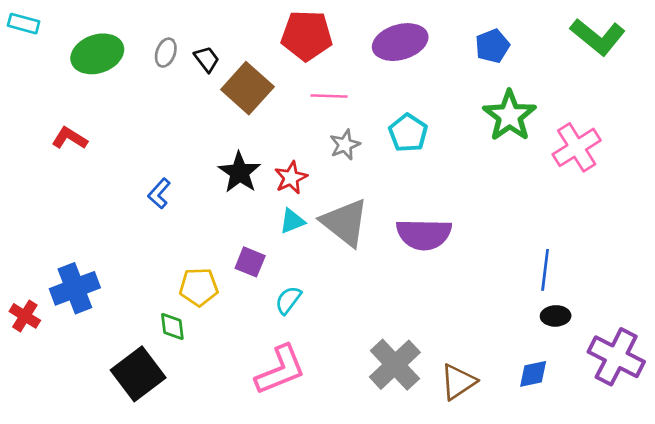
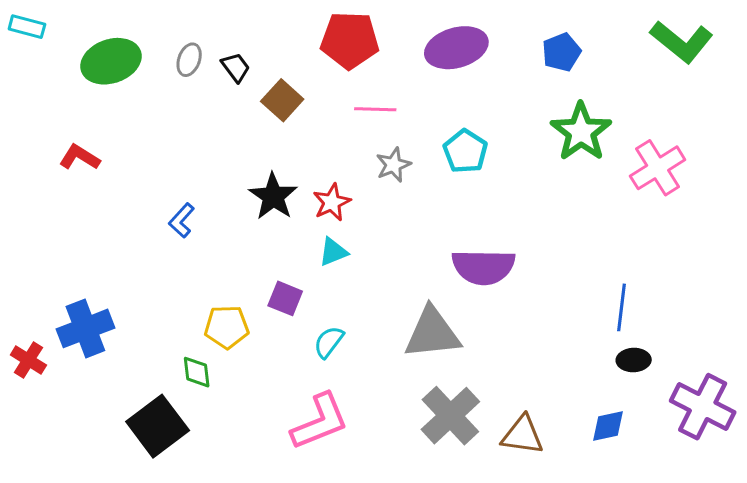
brown square: (247, 88) -> (282, 100), size x0.7
gray triangle: (345, 222) -> (432, 333), moved, turned -44
brown triangle: (458, 382) -> (522, 435), turned 42

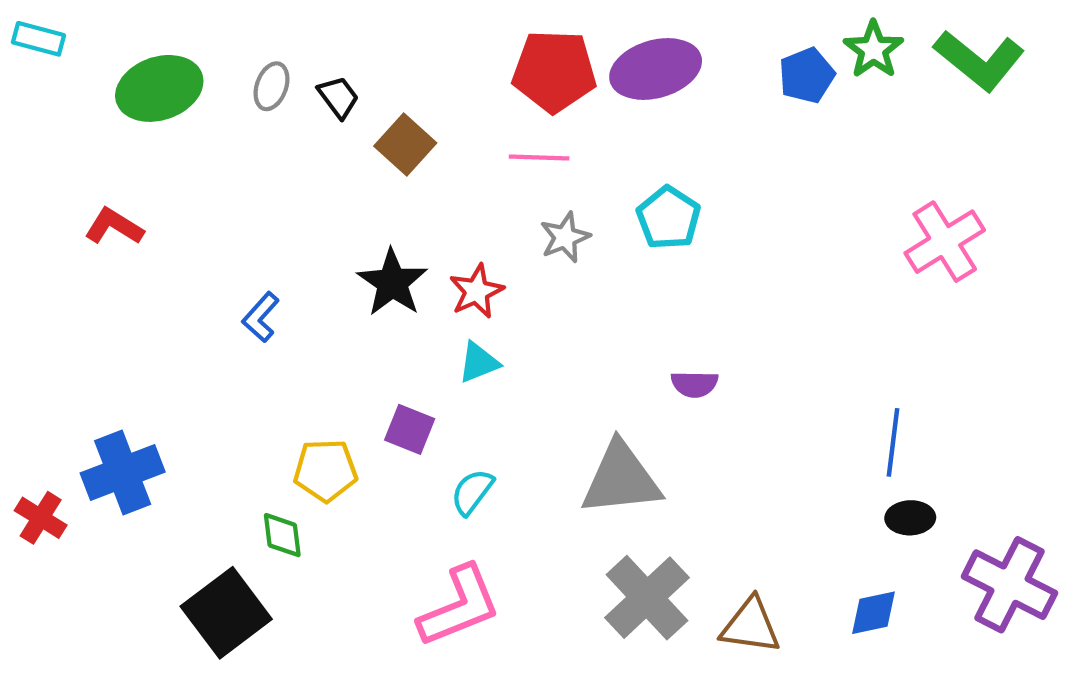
red pentagon: (350, 40) -> (554, 71), moved
green star: (581, 132) -> (874, 50), moved, size x0.7
purple semicircle: (483, 267) -> (694, 384), size x0.5

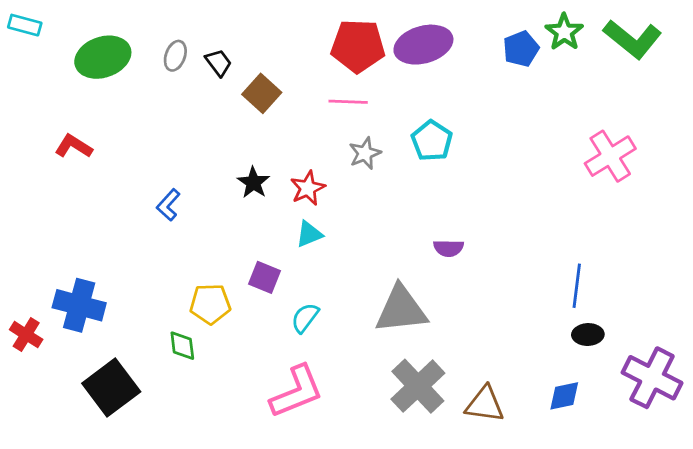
black star: (392, 283) -> (253, 183), size x0.7
blue cross: (123, 473) -> (79, 305), turned 36
black square: (226, 613) -> (111, 387), moved

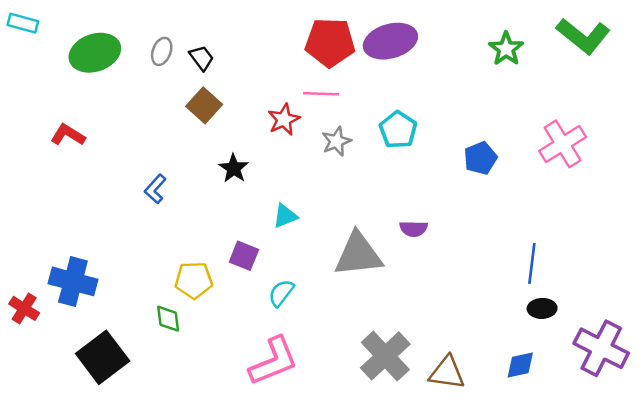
green star: (564, 32) -> (506, 49), moved
blue pentagon: (521, 49) -> (480, 158), moved
brown square: (262, 93) -> (204, 105), moved
red star: (308, 188) -> (284, 120), moved
gray triangle: (401, 309) -> (358, 254), moved

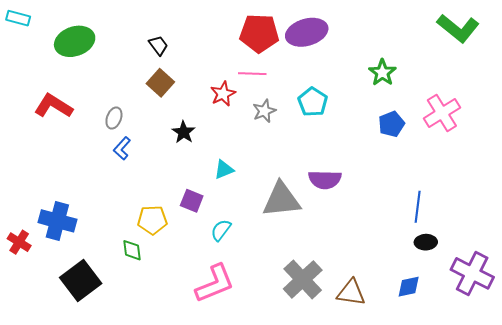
green star: (506, 49) -> (382, 73), moved
gray ellipse: (162, 51) -> (114, 118), moved
red L-shape: (68, 135) -> (53, 106), size x1.4
blue pentagon: (480, 158) -> (391, 124), moved
purple semicircle: (414, 229) -> (325, 180), size x1.5

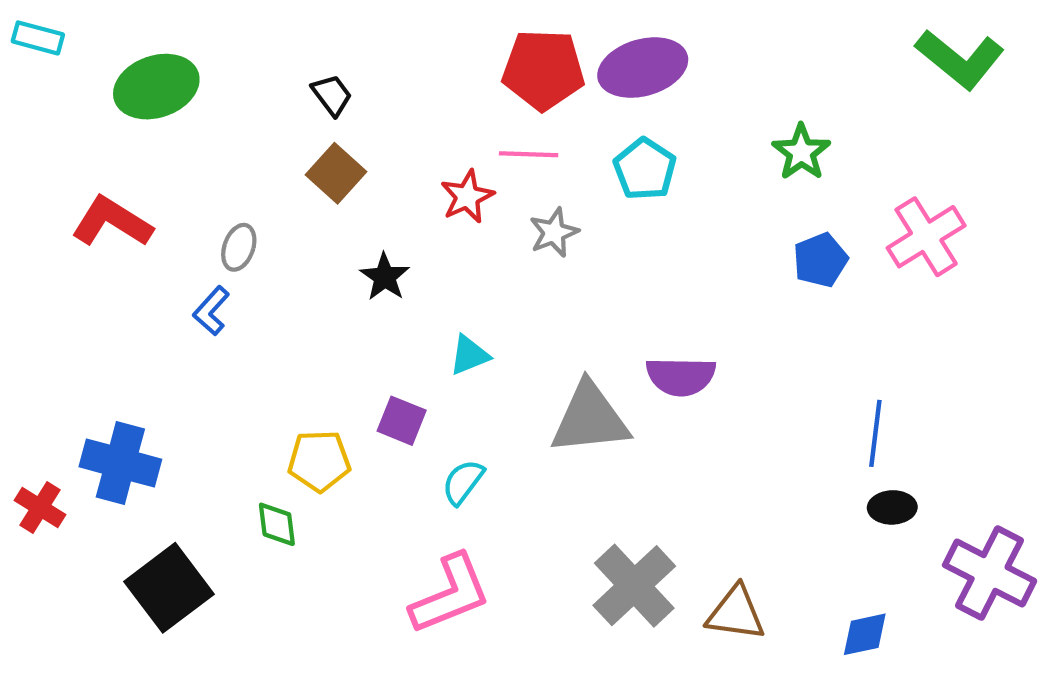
cyan pentagon: (313, 102) -> (645, 169), moved
blue L-shape: (122, 148) -> (211, 311), moved
blue diamond: (409, 287) -> (865, 634), moved

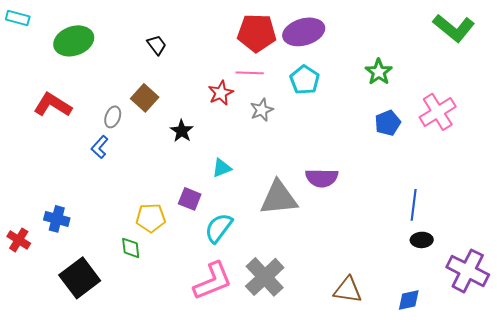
brown square: (336, 173) -> (145, 98), moved
blue cross: (120, 463) -> (57, 219), size x0.7
cyan semicircle: (463, 482) -> (219, 228), size x1.4
gray cross: (634, 586) -> (265, 277), moved

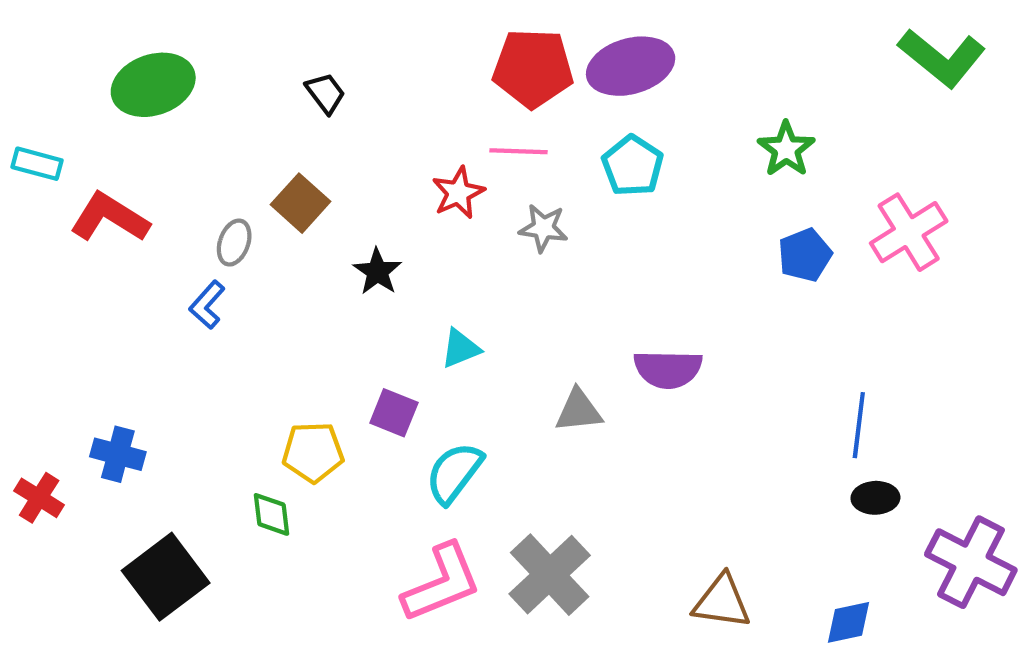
cyan rectangle: (18, 18) -> (37, 164), moved
gray star: (262, 110) -> (543, 228), turned 30
gray triangle: (279, 198) -> (579, 411), size x0.6

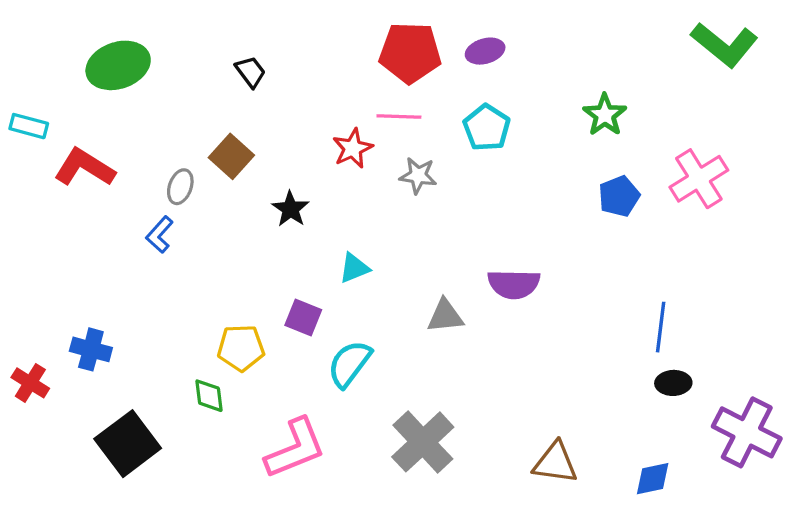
purple ellipse: (631, 66) -> (485, 51), size x0.6
pink L-shape: (442, 583) -> (295, 448), moved

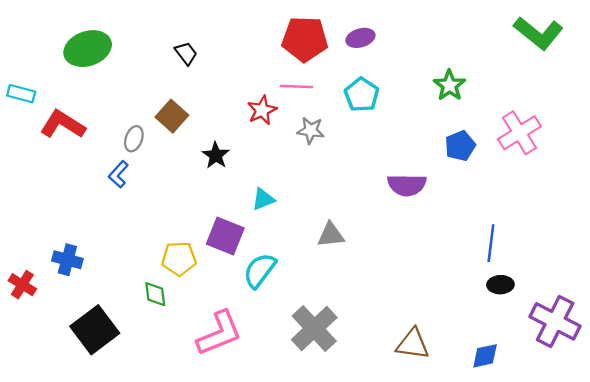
purple semicircle: (514, 284) -> (407, 185), moved
purple square: (303, 318) -> (225, 236), size x1.4

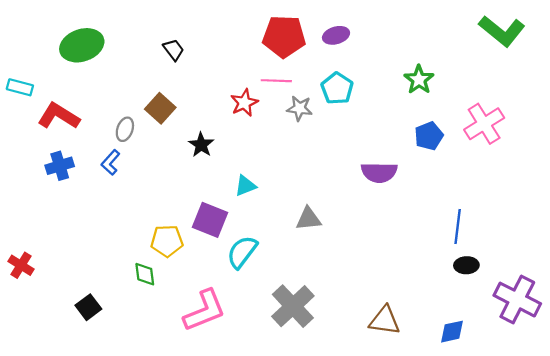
gray star: (311, 130) -> (300, 108), moved
blue cross: (67, 260) -> (60, 166), moved, turned -32
black square: (95, 330) -> (88, 307), size x0.6

